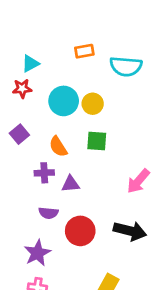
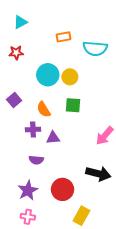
cyan triangle: (30, 64) -> (20, 22), moved
red star: (22, 88) -> (16, 53), moved
red circle: (80, 231) -> (63, 189), moved

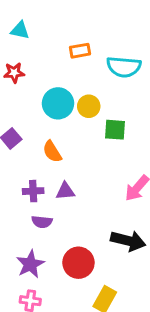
cyan triangle: (20, 22) -> (20, 30), turned 40
green square: (73, 105) -> (115, 130), moved
purple cross: (33, 129) -> (33, 191), moved

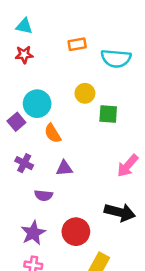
red star: (14, 73) -> (24, 55), moved
cyan circle: (58, 103) -> (37, 104), moved
purple cross: (33, 191) -> (24, 163), moved, turned 30

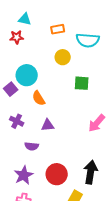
cyan triangle: (24, 26) -> (25, 19), moved
yellow circle: (85, 93) -> (63, 57), moved
black arrow: (120, 212) -> (91, 172), moved, turned -95

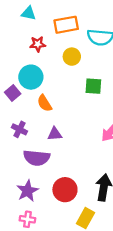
orange rectangle: (58, 29) -> (66, 25), size x1.5
red star: (17, 37) -> (38, 44), moved
purple semicircle: (32, 146) -> (37, 158), size x1.6

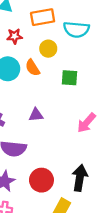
orange semicircle: (45, 103) -> (33, 68), moved
purple triangle: (55, 134) -> (36, 115), moved

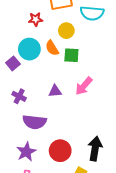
green square: (70, 78) -> (71, 55), moved
pink arrow: (86, 123) -> (84, 86), moved

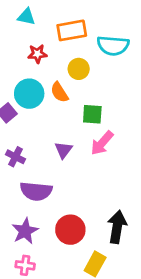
green square: (71, 55) -> (92, 114), moved
purple triangle: (55, 91) -> (64, 150), turned -48

